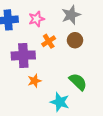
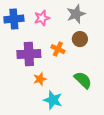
orange cross: (49, 41) -> (58, 49), moved, turned -32
cyan star: (60, 102) -> (53, 100), moved

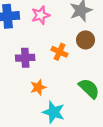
purple cross: (29, 54) -> (25, 58), size x0.7

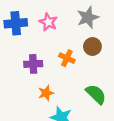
pink star: (41, 15) -> (48, 22), turned -30

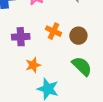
brown circle: (92, 47) -> (78, 36), moved

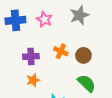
orange star: (33, 65) -> (33, 80), moved

